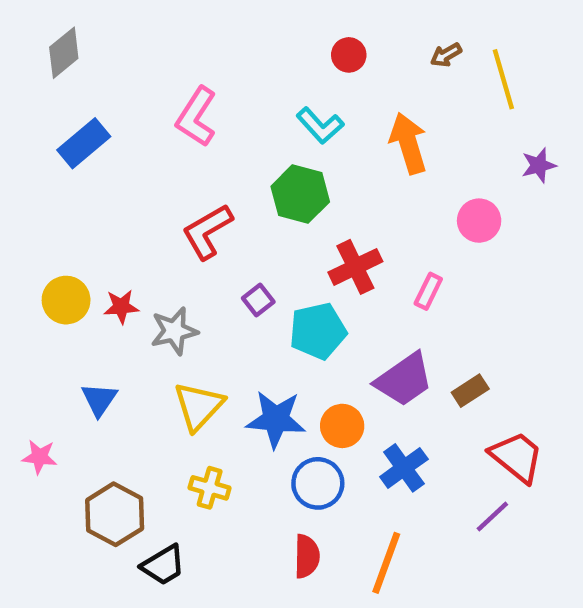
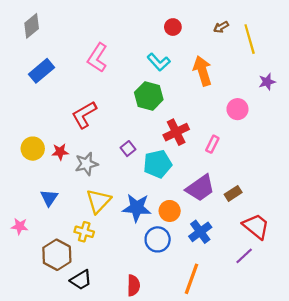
red L-shape: (207, 232) -> (84, 115), moved
yellow cross: (210, 488) -> (84, 232), moved
red semicircle: (307, 556) -> (133, 285), moved

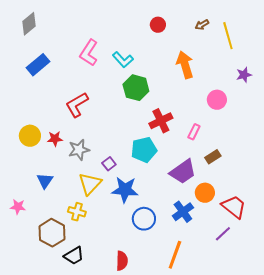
cyan L-shape: (159, 62) -> (123, 60), moved
purple square: (128, 149) -> (109, 164), moved
brown rectangle: (233, 193) -> (213, 157), moved
orange circle: (170, 211) -> (205, 193), moved

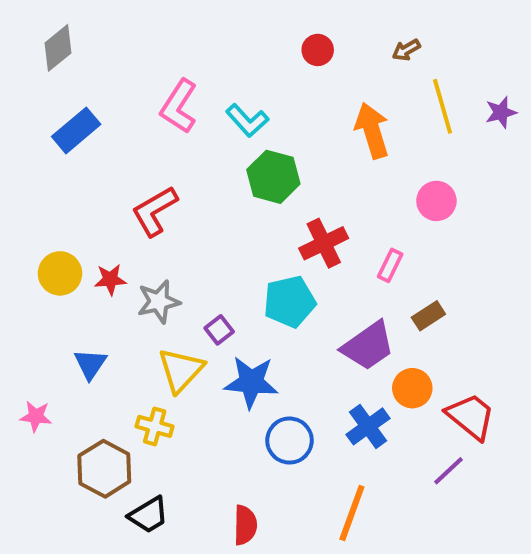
yellow line: (228, 36) -> (443, 106), moved
purple star: (244, 75) -> (501, 112), moved

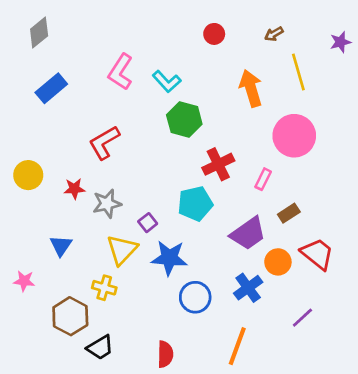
purple star: (501, 112) -> (340, 42), moved
pink circle: (436, 201) -> (294, 136), size x1.6
yellow circle: (60, 273) -> (28, 175), moved
red trapezoid: (471, 416) -> (317, 254), moved

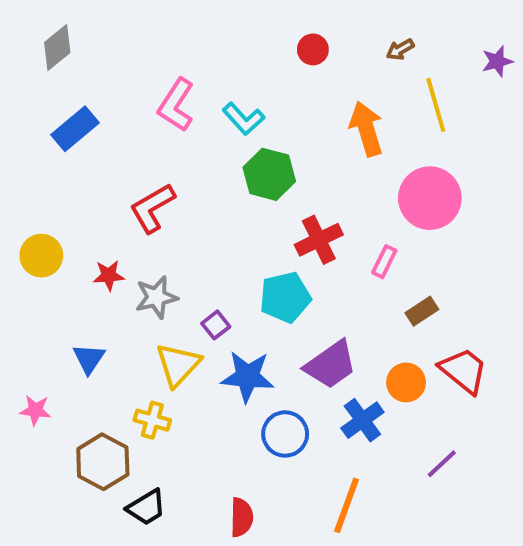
purple trapezoid: (248, 233) -> (331, 365), moved

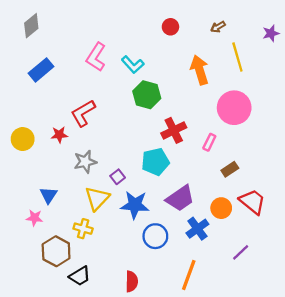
red star: (109, 275) -> (59, 135), moved
pink star: (35, 410) -> (34, 218), moved

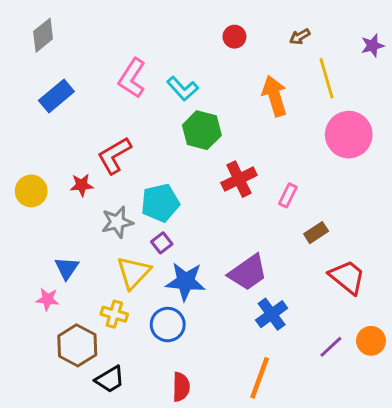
pink circle: (234, 108) -> (349, 135), moved
cyan pentagon: (155, 162) -> (160, 203), moved
orange circle: (221, 208) -> (371, 341), moved
blue circle: (155, 236) -> (168, 325), moved

